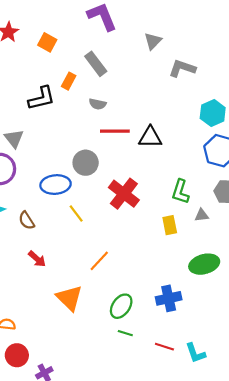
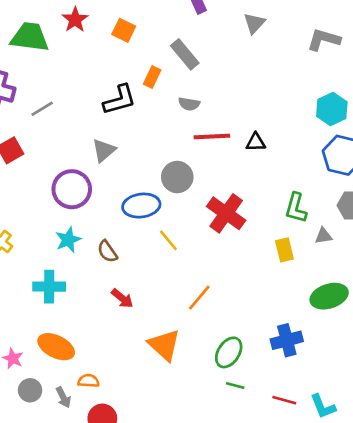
gray L-shape: (182, 68) -> (324, 40), moved
black triangle: (150, 137) -> (256, 142), size x0.7
gray triangle: (14, 139) -> (104, 150), moved, turned 30

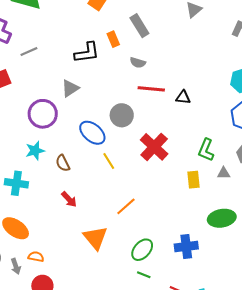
orange rectangle: (152, 77) -> (113, 39), turned -56
blue ellipse: (141, 206) -> (92, 133), turned 40

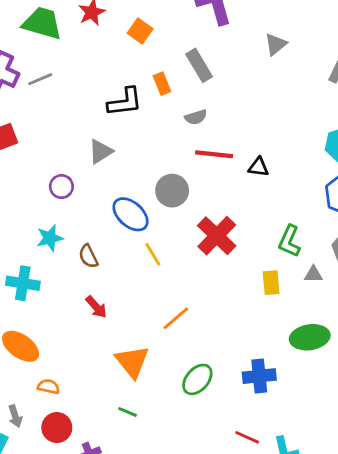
gray line: (29, 51) -> (40, 79), moved
gray semicircle: (138, 63) -> (196, 117), turned -35
purple circle: (43, 114) -> (61, 187), size x0.6
gray arrow: (16, 266) -> (15, 416), moved
green line: (144, 275) -> (128, 412), moved

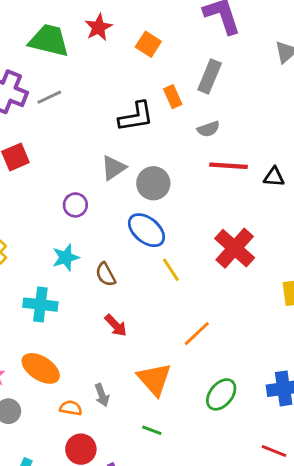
gray rectangle: (199, 65) -> (210, 76), turned 56
gray circle: (172, 191) -> (153, 183), moved
gray arrow: (15, 416) -> (102, 395), moved

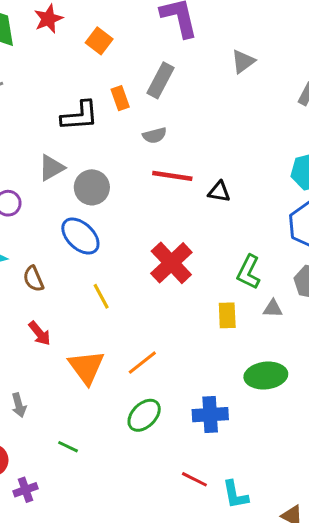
yellow line: (171, 270) -> (101, 296), moved
orange line: (197, 334) -> (142, 363), moved
orange triangle: (154, 379) -> (86, 367), moved

